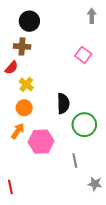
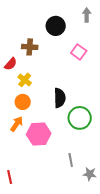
black circle: (29, 21) -> (56, 26), moved
brown cross: (22, 46) -> (30, 47), moved
gray line: (75, 161) -> (71, 160), moved

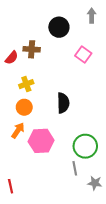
red semicircle: (11, 64) -> (12, 58), moved
yellow cross: (25, 80) -> (26, 84), turned 32
green circle: (80, 118) -> (85, 146), moved

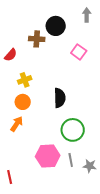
brown cross: (32, 49) -> (37, 39), moved
pink hexagon: (41, 141) -> (48, 156), moved
green circle: (85, 146) -> (73, 130), moved
gray star: (95, 183) -> (90, 166), moved

